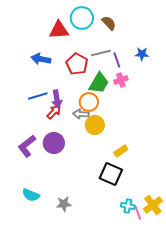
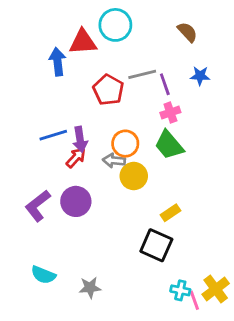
brown semicircle: (109, 23) -> (187, 32), moved
blue arrow: (41, 59) -> (57, 62), moved, turned 72
green trapezoid: (99, 83) -> (169, 145), moved, turned 110

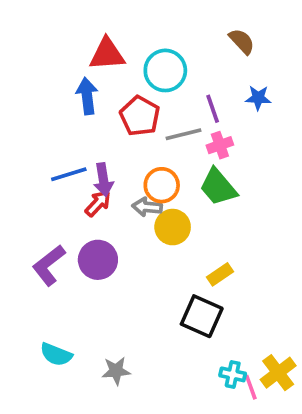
cyan circle: (115, 25) -> (165, 70), moved
blue arrow: (57, 62) -> (87, 96), moved
gray line: (142, 74) -> (183, 134), moved

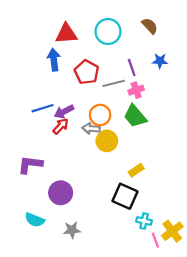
cyan circle: (165, 70) -> (108, 31), moved
purple arrow: (103, 180) -> (64, 112), turned 72
purple circle: (98, 260) -> (61, 193), moved
purple L-shape: (49, 265) -> (30, 165), turned 45
cyan cross: (233, 374) -> (144, 221), moved

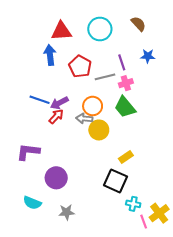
blue line: (43, 108) -> (40, 100), turned 36

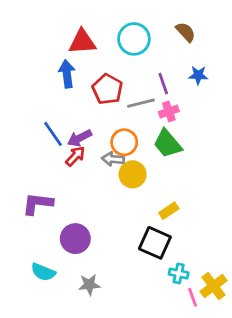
blue line: (40, 100) -> (53, 134), turned 36

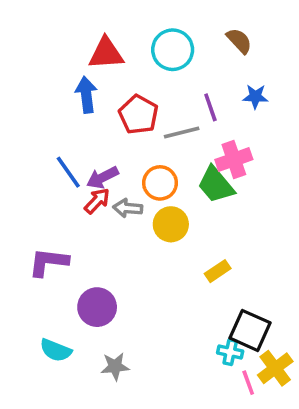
pink cross: (169, 112) -> (234, 160), moved, size x1.4
gray arrow: (113, 159) -> (128, 208), moved
black square: (155, 243) -> (250, 330), moved

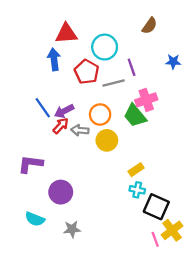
brown semicircle: (239, 41) -> (150, 26), turned 78
cyan circle: (173, 50) -> (105, 47), moved
blue star: (255, 97) -> (173, 62), moved
cyan cross: (230, 352) -> (137, 190), moved

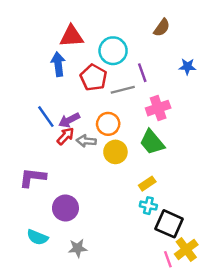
green trapezoid: (135, 116) -> (152, 142), moved

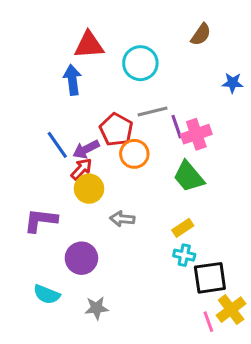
purple line: (142, 73) -> (177, 127), moved
red pentagon: (94, 78) -> (116, 130), moved
gray arrow: (86, 141) -> (122, 219), moved
yellow circle: (115, 152) -> (89, 189), moved
black square: (169, 224) -> (210, 278), turned -32

